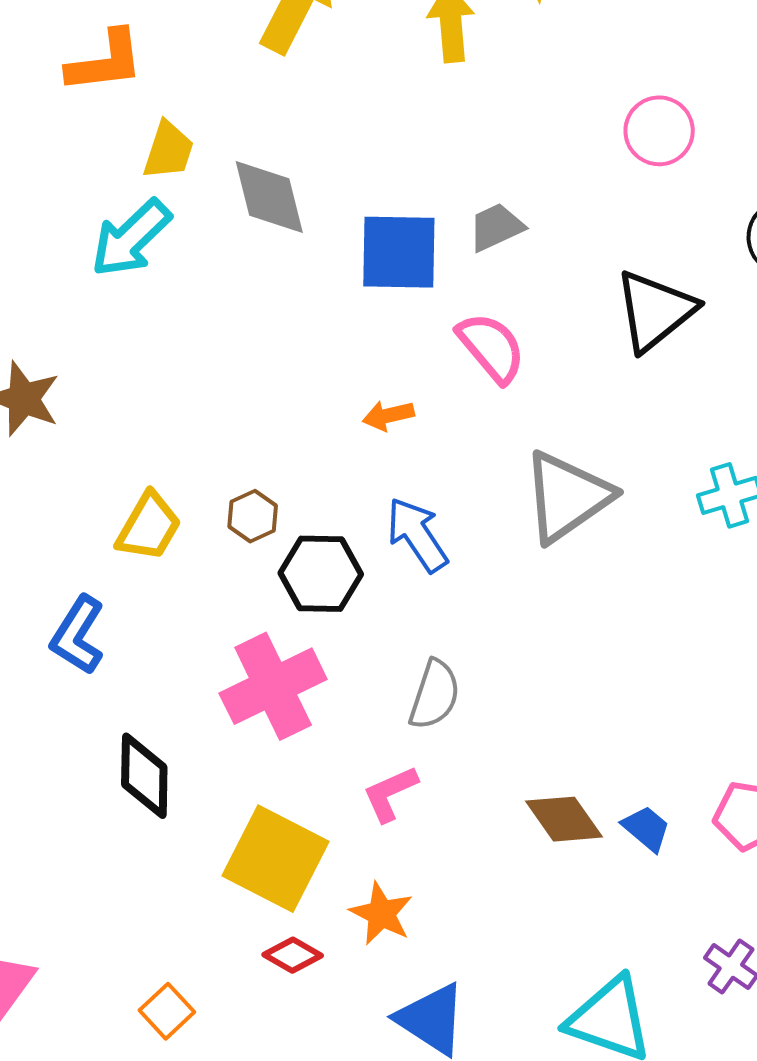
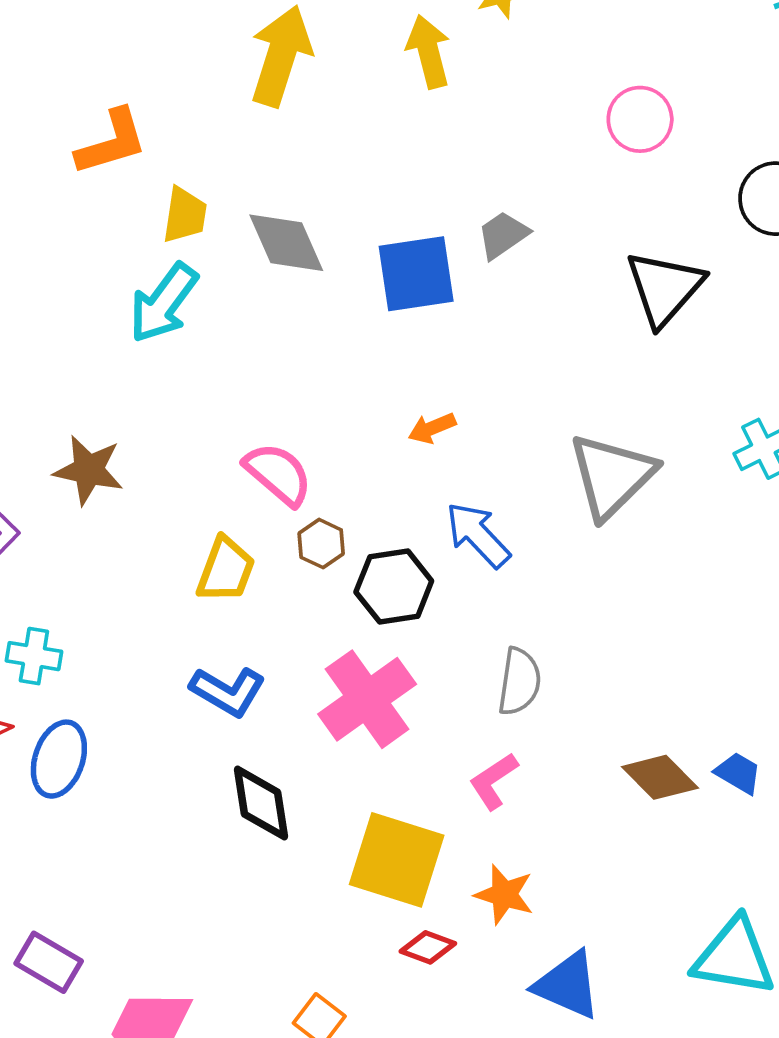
pink semicircle: (491, 347) -> (278, 474), moved
blue L-shape: (78, 635) -> (228, 691), moved, turned -82

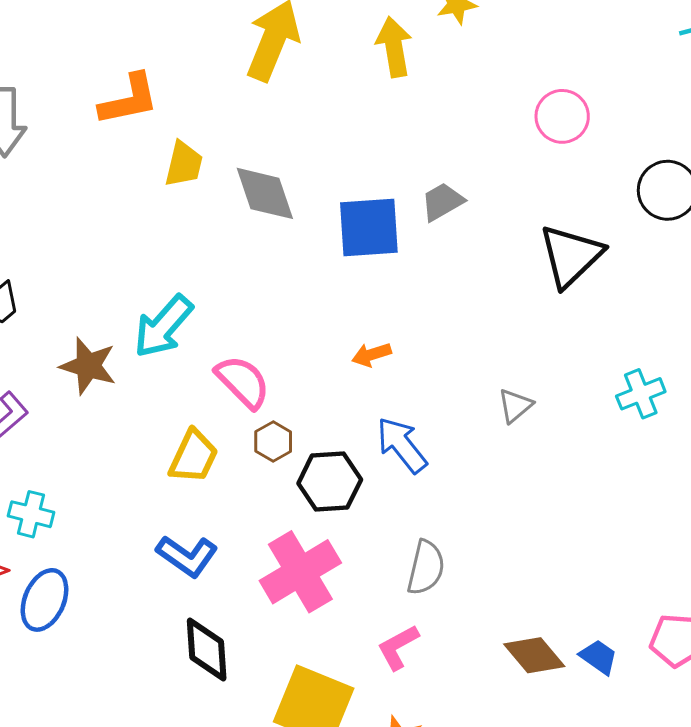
cyan arrow: (164, 303) -> (163, 326), moved
gray triangle: (612, 476) -> (515, 406), size x0.5

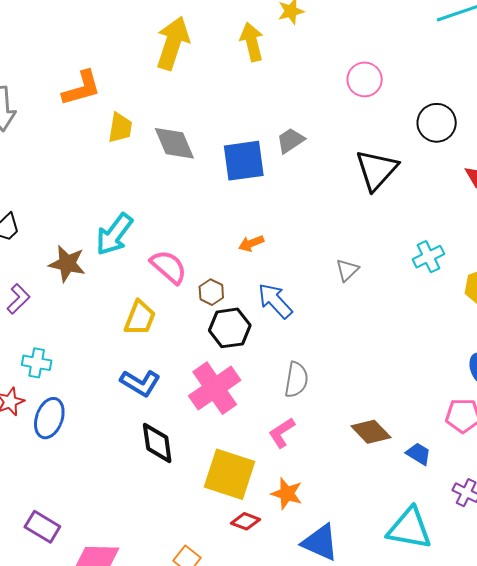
brown hexagon: (273, 442) -> (211, 292), moved
blue trapezoid: (599, 657) -> (418, 454), moved

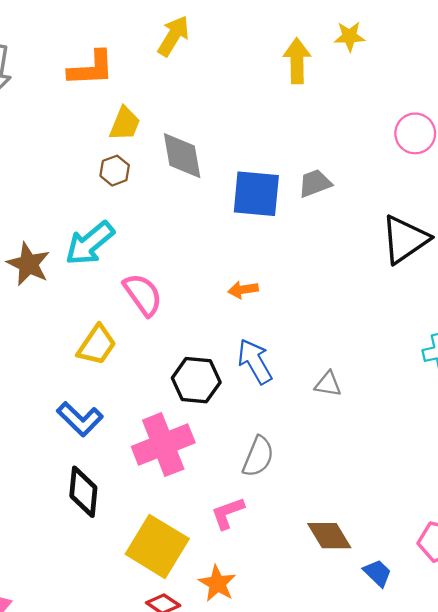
yellow arrow: (173, 43) -> (173, 36), moved, size x0.7
gray triangle: (347, 270) -> (328, 384), moved, turned 40
brown hexagon: (211, 292) -> (115, 171), moved

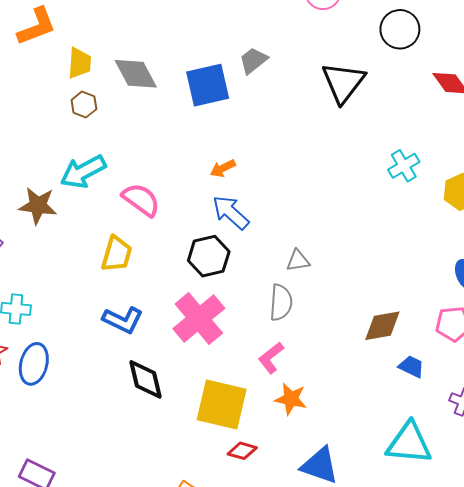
cyan arrow: (90, 243) -> (83, 172), turned 30
blue arrow: (255, 361) -> (231, 212), moved
gray triangle: (328, 384) -> (298, 261), moved
brown diamond: (329, 536) -> (382, 326), moved, turned -51
orange star: (217, 583) -> (291, 399), moved

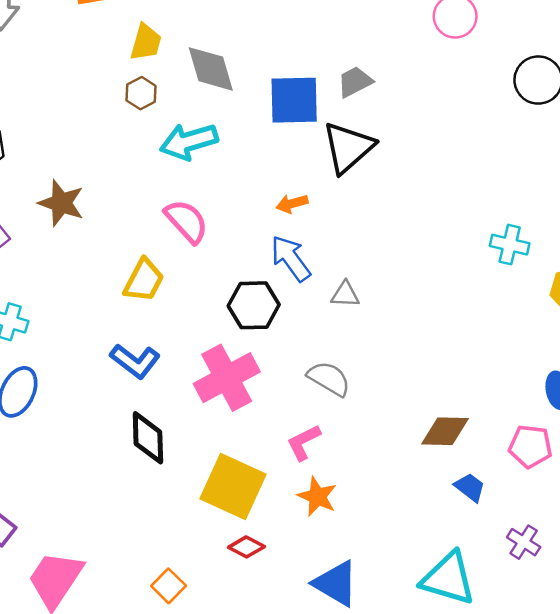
black triangle: (343, 82) -> (348, 147), moved
cyan cross: (404, 166) -> (510, 245), turned 32
cyan arrow: (83, 172) -> (189, 141), moved
gray triangle: (298, 261) -> (345, 295), moved
gray semicircle: (281, 303) -> (329, 379), turned -75

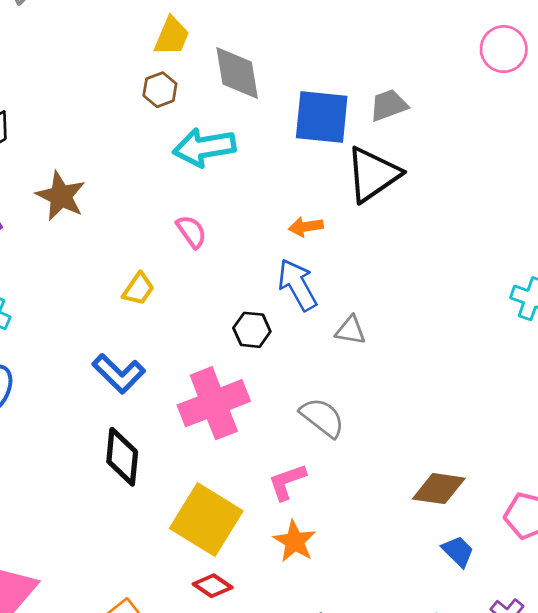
pink semicircle: (186, 221) -> (191, 232), size x0.7
yellow trapezoid: (144, 280) -> (138, 289), size x0.7
black hexagon: (254, 305) -> (252, 330), size x0.7

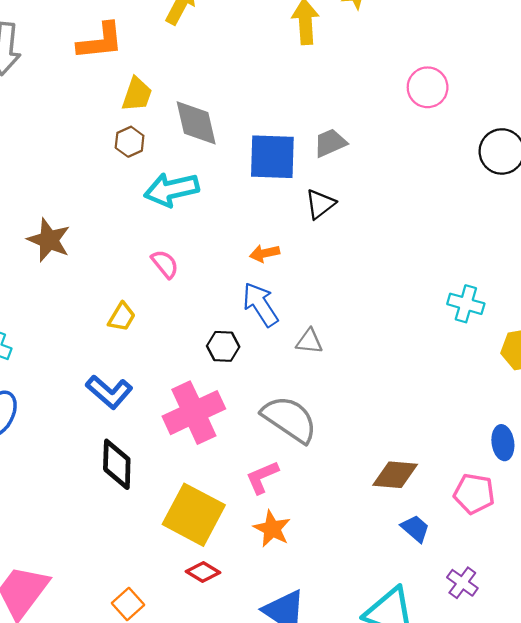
black triangle: (373, 174) -> (320, 204), size x0.6
gray semicircle: (322, 417) -> (289, 419), size x1.4

